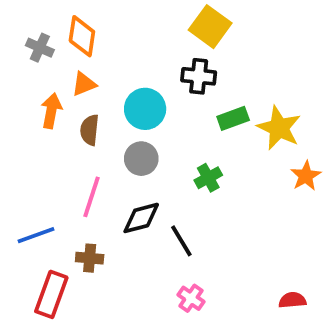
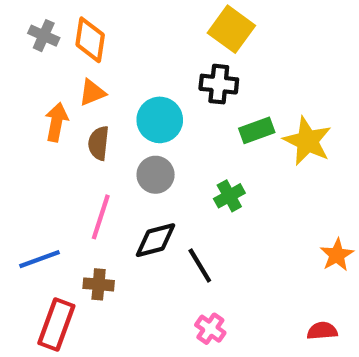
gray cross: (40, 48) -> (44, 36), moved
orange star: (306, 176) -> (337, 255), moved

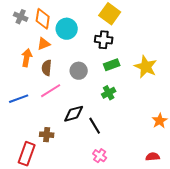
cyan circle: (160, 120) -> (67, 29), moved
green rectangle: (257, 130) -> (112, 65), moved
gray circle: (156, 175) -> (79, 71), moved
pink line: (101, 217) -> (51, 91), moved, turned 40
blue line: (40, 259) -> (19, 99), moved

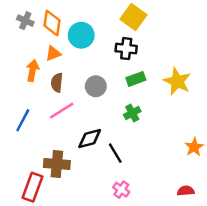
blue line: (19, 99) -> (23, 120), turned -42
brown cross: (47, 135) -> (57, 164), size x1.5

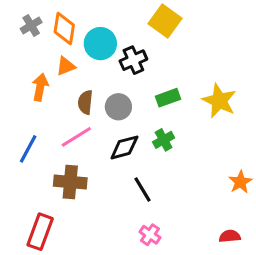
gray cross: (25, 21) -> (31, 25), turned 35
black cross: (126, 49) -> (133, 60), moved, turned -30
brown semicircle: (57, 83) -> (85, 102), moved
black diamond: (90, 139) -> (124, 147), moved
brown cross: (57, 164) -> (70, 182), moved

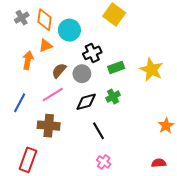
black cross: (133, 60) -> (92, 53), moved
brown semicircle: (85, 102) -> (59, 71), turned 35

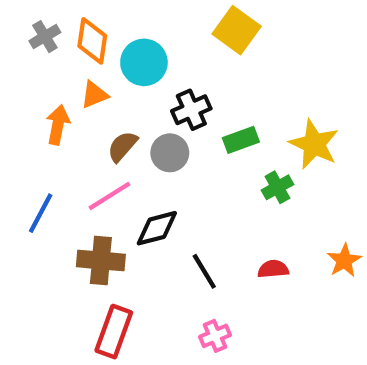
green cross: (113, 97) -> (277, 187), moved
black diamond: (86, 102) -> (157, 228), moved
red rectangle: (28, 160) -> (114, 332), moved
pink cross: (104, 162) -> (215, 336), turned 32
red semicircle: (159, 163) -> (273, 269), moved

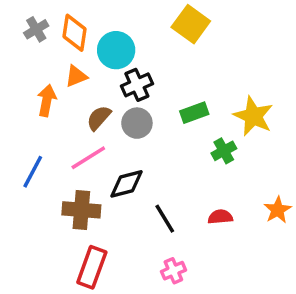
black cross: (191, 110) -> (137, 85), moved

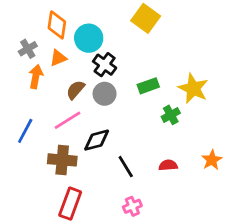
gray cross: (36, 29) -> (28, 49), moved
black cross: (137, 85) -> (105, 65), turned -30

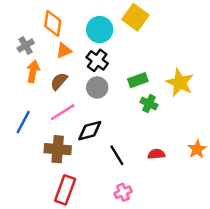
cyan circle: (89, 38) -> (100, 30), moved
orange triangle: (58, 58) -> (64, 51), moved
brown semicircle: (75, 90) -> (59, 81), moved
green cross: (171, 115) -> (149, 104), moved, turned -35

